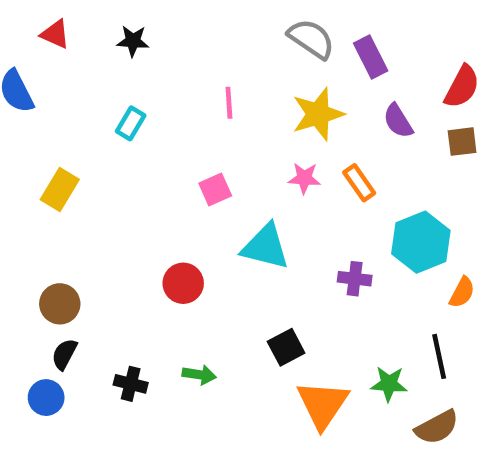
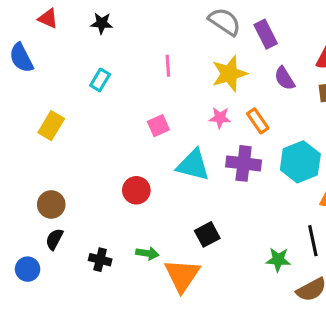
purple cross: (355, 279) -> (244, 163), moved, size x1.5
blue circle: (46, 398) -> (28, 269), moved
orange triangle: (323, 404) -> (182, 275), moved

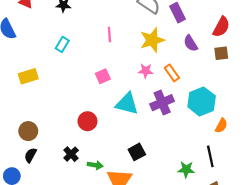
yellow rectangle: (51, 126) -> (28, 76), turned 42
purple cross: (244, 163) -> (162, 103), turned -30
black cross: (100, 260) -> (71, 154), moved, turned 32

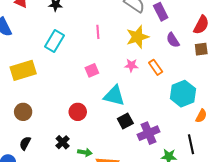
cyan rectangle: (62, 44) -> (54, 41), size x1.5
yellow rectangle: (28, 76) -> (23, 70), size x1.4
purple cross: (162, 103) -> (149, 133), moved
brown circle: (28, 131) -> (23, 112), moved
black square: (137, 152) -> (125, 121), moved

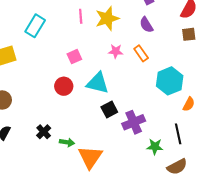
yellow star: (137, 37) -> (107, 18), moved
purple semicircle: (173, 40) -> (146, 25), moved
red circle: (78, 112) -> (64, 86), moved

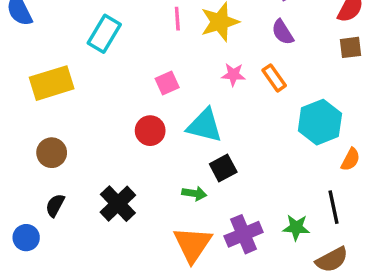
purple cross: (134, 122) -> (244, 234), moved
black cross: (44, 132) -> (118, 204), size x1.5
green arrow: (67, 142) -> (194, 193), moved

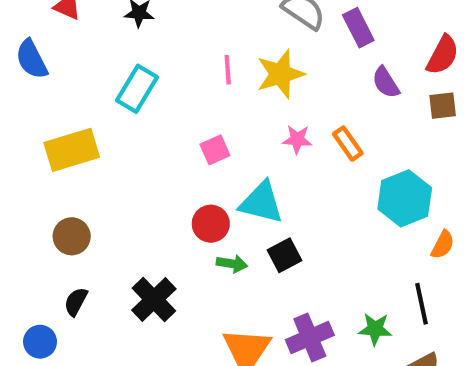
purple semicircle: (283, 32) -> (386, 82), moved
red circle: (150, 131) -> (211, 224), moved
green arrow: (194, 193) -> (232, 264), moved

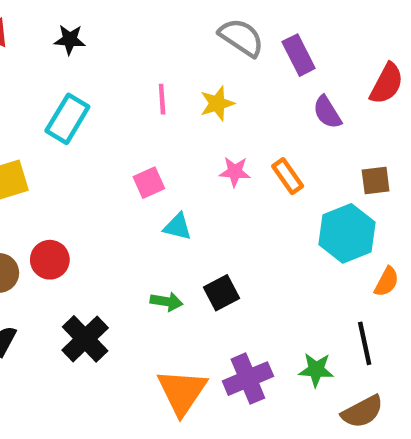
yellow star: (280, 74) -> (217, 103), size x0.7
brown square: (443, 106) -> (376, 180), moved
cyan triangle: (261, 203) -> (178, 227), moved, size x0.6
red circle: (211, 224) -> (50, 260), moved

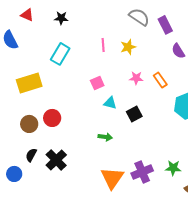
black square: (222, 293) -> (134, 114), moved
black cross: (85, 339) -> (56, 160), moved

